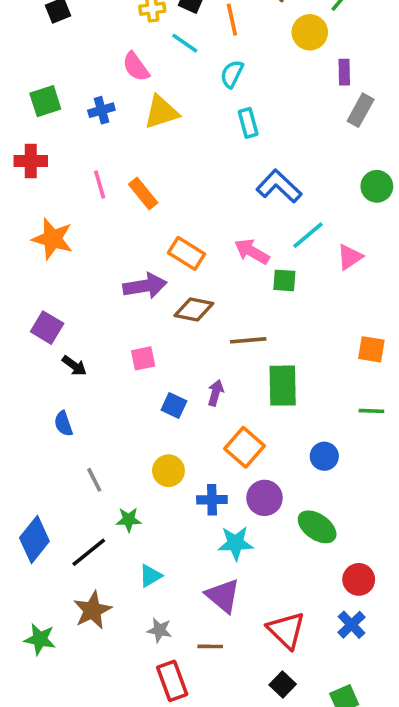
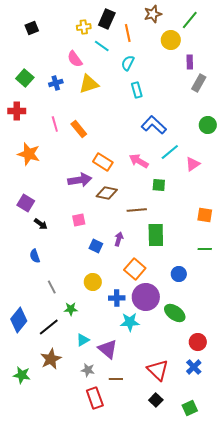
green square: (45, 101) -> (25, 78), turned -30
green square: (284, 280) -> (159, 185), moved
purple circle: (265, 498) -> (146, 297), size x1.4
purple triangle: (223, 596) -> (108, 349), moved

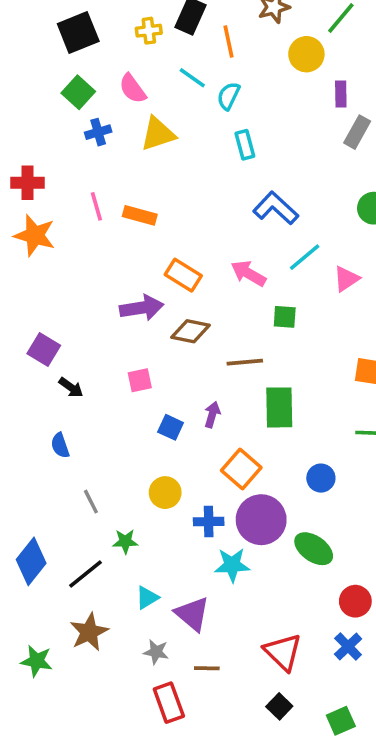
black square: (32, 28) -> (78, 32), moved, size x1.6
cyan line: (102, 46) -> (192, 78), moved
green square: (25, 78) -> (78, 92), moved
orange rectangle: (79, 129) -> (140, 215), turned -36
orange star: (29, 154) -> (35, 235), moved

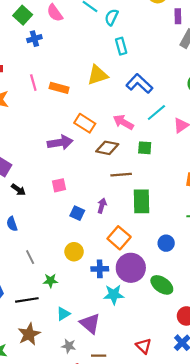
yellow triangle: (158, 134) -> (98, 75), moved
brown diamond: (190, 331) -> (107, 148), moved
black line: (85, 574) -> (27, 300), turned 30
red triangle: (283, 652) -> (144, 346), size x0.7

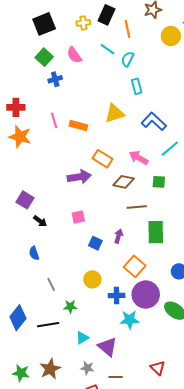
brown star: (29, 334) -> (50, 369), moved

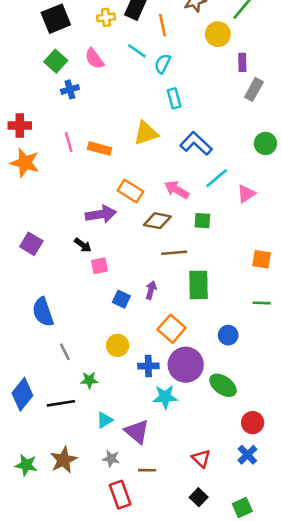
black arrow: (40, 221) -> (83, 245), moved
blue semicircle: (34, 253) -> (43, 312), size x1.6

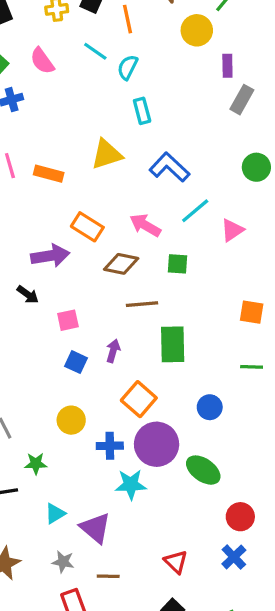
pink square: (100, 266) -> (68, 320), moved

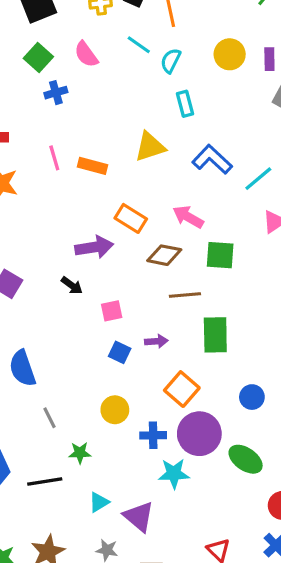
yellow circle: (197, 30) -> (230, 54), moved
cyan line: (195, 211) -> (258, 179), moved
green square: (177, 264) -> (220, 255), size x1.4
purple arrow: (113, 351) -> (156, 341), turned 70

